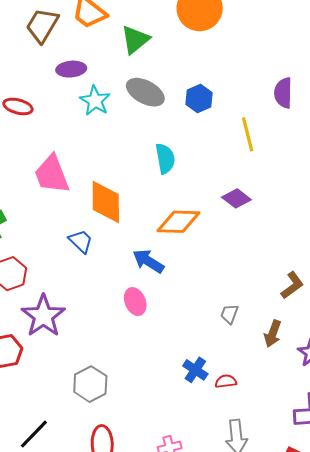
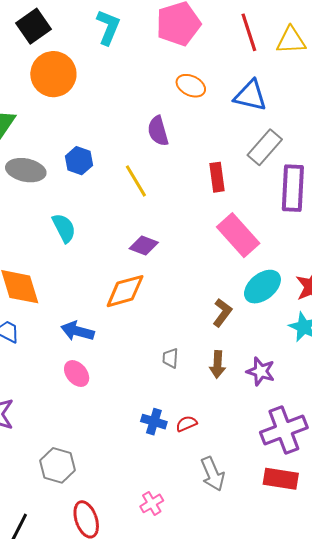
orange diamond: (179, 222) -> (125, 291), moved

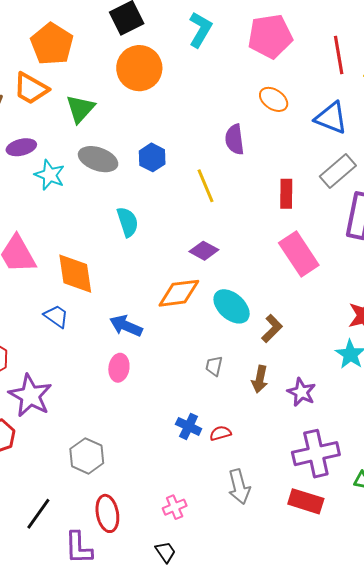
cyan ellipse: (262, 287) -> (232, 306), moved, turned 72
pink ellipse: (77, 374) -> (119, 368), turned 40

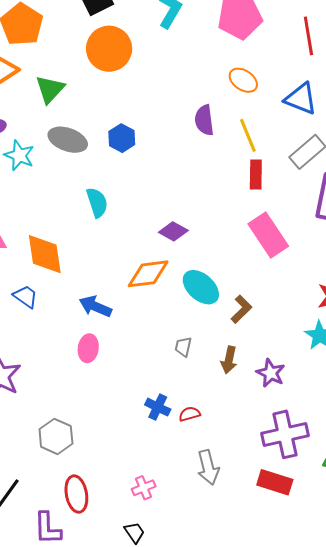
yellow line: (205, 186) -> (248, 135), moved

